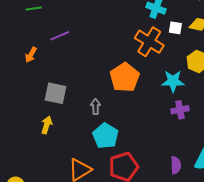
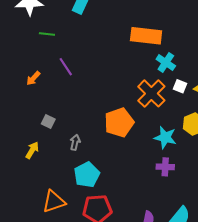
purple line: (60, 36) -> (66, 67), turned 66
gray square: (56, 93) -> (48, 122), size x0.6
gray arrow: (96, 107) -> (75, 142), moved

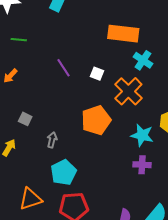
green line: (47, 34) -> (19, 40), moved
purple line: (66, 67) -> (64, 68), moved
white square: (180, 86) -> (97, 74), moved

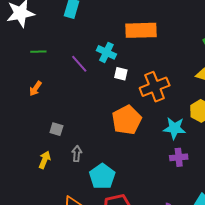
cyan cross: (143, 60) -> (106, 52), moved
purple line: (64, 68) -> (79, 64), moved
orange cross: (128, 91) -> (155, 87), turned 32
gray arrow: (52, 140) -> (77, 154), moved

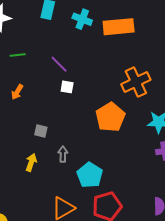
cyan cross: (106, 52) -> (82, 19), moved
white square: (121, 74) -> (67, 87), moved

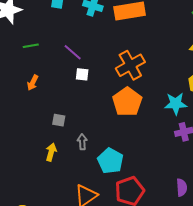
orange cross: (136, 82) -> (130, 65), moved

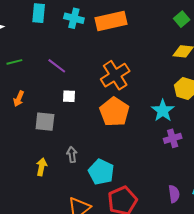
white square: (82, 74) -> (69, 96), moved
cyan star: (176, 104) -> (163, 111), turned -30
gray square: (59, 120) -> (45, 122), moved, size x1.5

